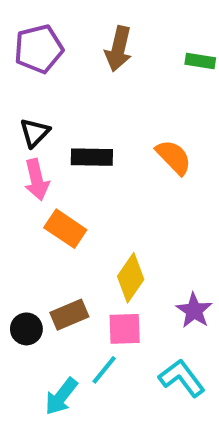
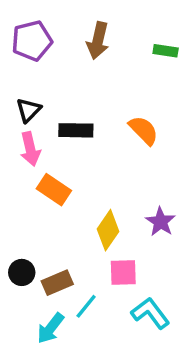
purple star: (194, 311) -> (161, 222), moved
brown rectangle: (69, 315) -> (57, 283), moved
pink square: (125, 329) -> (123, 272), moved

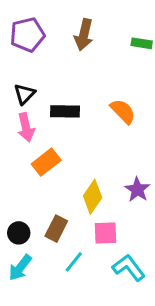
orange rectangle: (54, 190) -> (46, 162), turned -72
brown rectangle: (57, 283) -> (56, 229), moved, turned -40
cyan arrow: (51, 328) -> (20, 268), moved

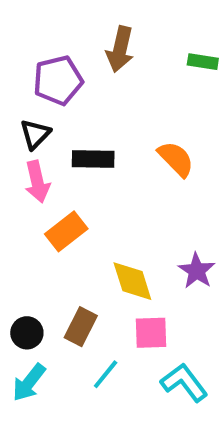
purple pentagon: (27, 35) -> (58, 80), moved
yellow diamond: (93, 197) -> (132, 281), turned -52

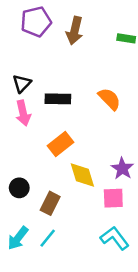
purple pentagon: (58, 80) -> (36, 22), moved
orange rectangle: (66, 231) -> (60, 144), moved
black circle: (27, 333) -> (19, 188), moved
pink square: (151, 333) -> (113, 198), moved
cyan line: (106, 374) -> (48, 238), moved

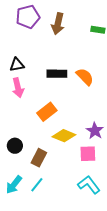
black triangle: (22, 83) -> (17, 65), turned 35
black rectangle: (58, 99) -> (57, 74), moved
yellow diamond: (82, 175) -> (64, 136), turned -50

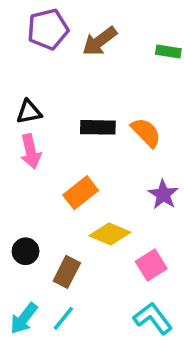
brown arrow: (58, 24) -> (100, 41), turned 40
purple star: (95, 131) -> (163, 194), moved
pink square: (88, 154) -> (151, 265), turned -30

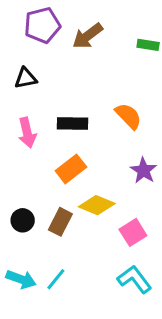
black triangle: (29, 112) -> (26, 78), moved
black rectangle: (98, 127) -> (72, 124), moved
brown rectangle: (67, 272) -> (60, 222), moved
cyan arrow: (24, 318) -> (21, 279), turned -108

